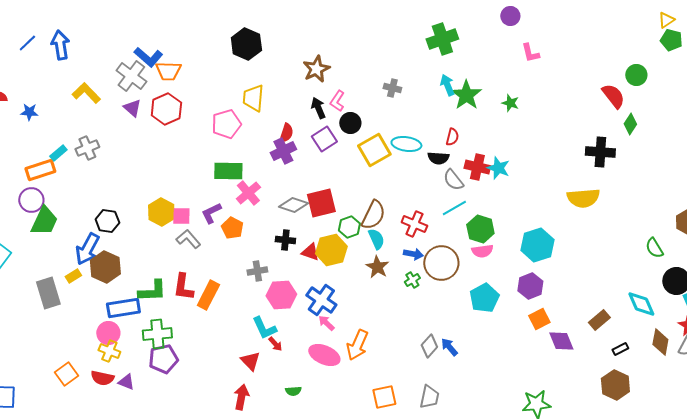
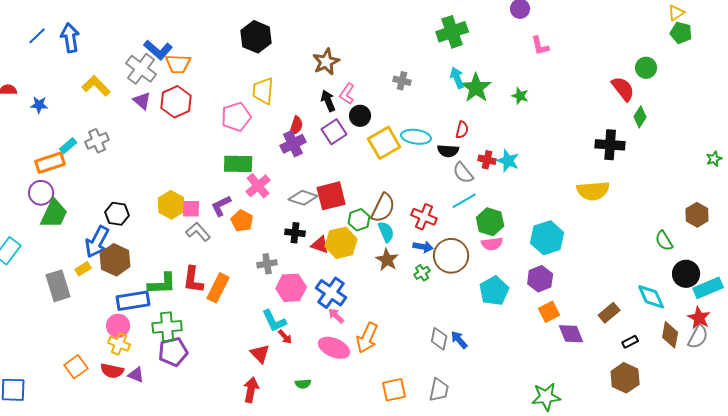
red cross: (477, 167) -> (487, 160), size x0.7
gray diamond: (429, 346) -> (439, 339), turned -30

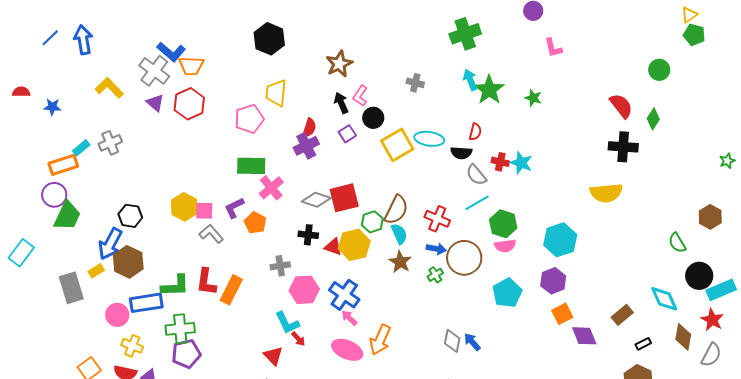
red semicircle: (623, 89) -> (621, 106), moved
purple square: (334, 132) -> (347, 134), size x0.7
pink circle: (118, 326) -> (117, 315), moved
gray semicircle: (698, 337) -> (711, 355), moved

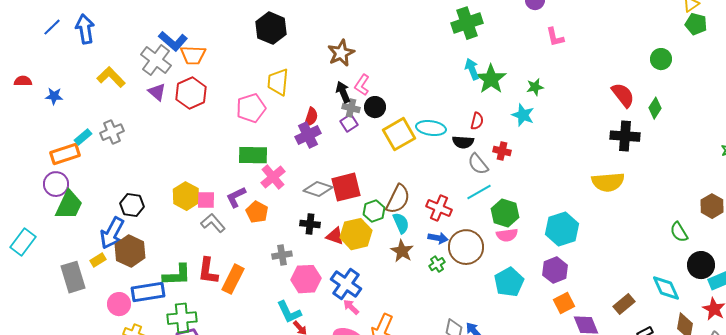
gray cross: (415, 83) -> (351, 108), moved
green star: (533, 98) -> (535, 87), turned -30
cyan star: (521, 163) -> (523, 115), moved

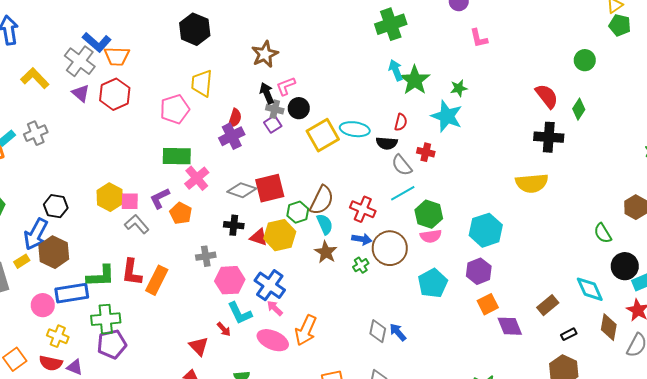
pink L-shape: (362, 85) -> (286, 86), turned 35
cyan star: (523, 115) -> (447, 116), size x1.4
cyan L-shape: (289, 312) -> (240, 313), moved

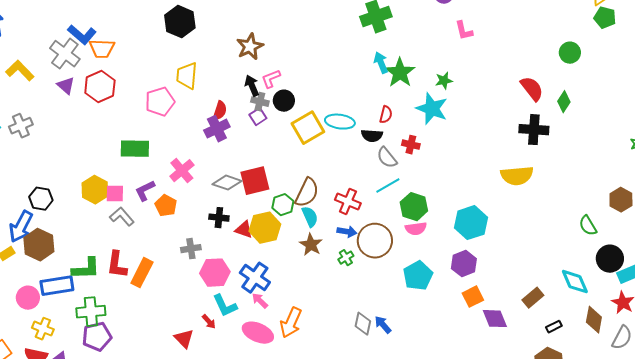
green rectangle: (177, 156) -> (135, 149), moved

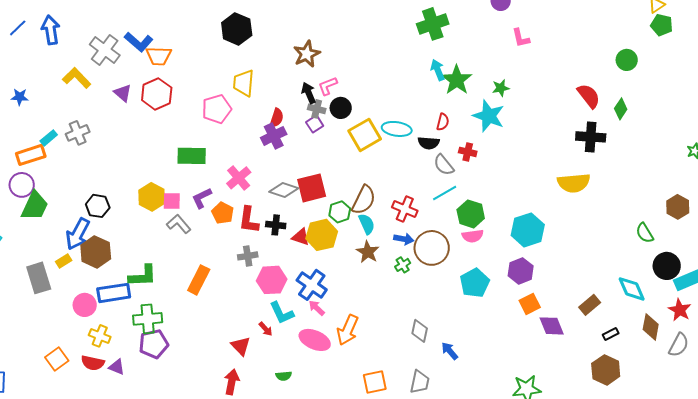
gray cross: (65, 54) -> (105, 50), moved
red L-shape: (117, 265) -> (249, 220), moved
blue arrow: (383, 325) -> (450, 351), moved

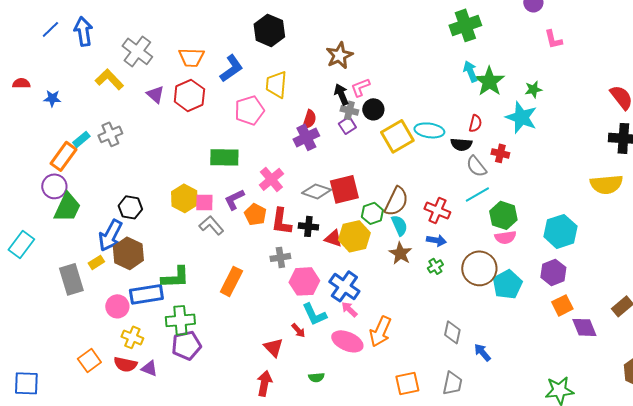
blue L-shape: (139, 42) -> (231, 68), moved, turned -76
orange rectangle: (31, 155) -> (63, 156), turned -36
brown circle: (432, 248) -> (479, 268), moved

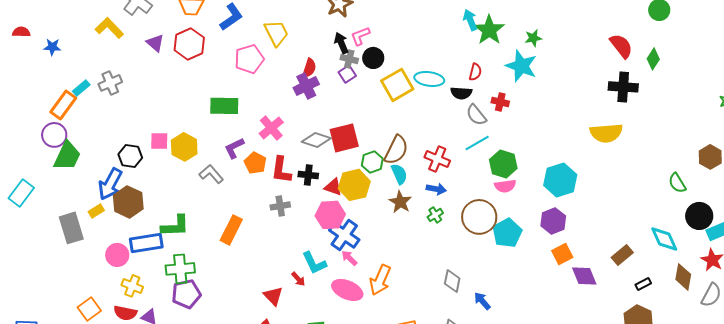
yellow trapezoid: (276, 84) -> (276, 33), turned 148
pink square: (204, 202) -> (159, 141), moved
pink hexagon: (304, 281) -> (330, 215), moved

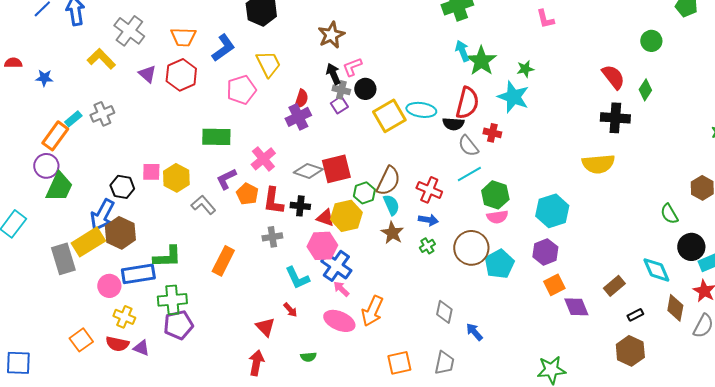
red semicircle: (475, 72) -> (467, 103), size x1.8
yellow rectangle: (96, 211) -> (88, 242), size x2.0
cyan L-shape: (314, 263) -> (297, 278), moved

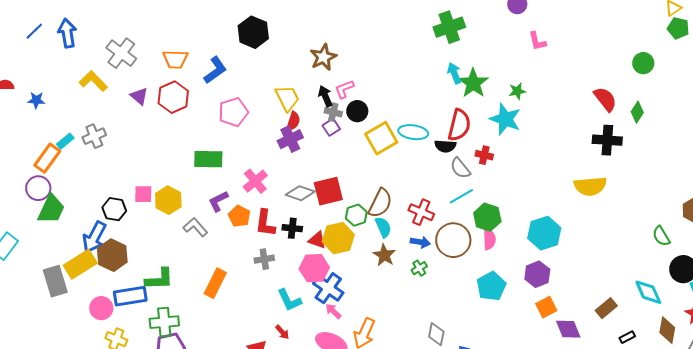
yellow trapezoid: (268, 64) -> (287, 98), moved
pink semicircle: (497, 217) -> (489, 239), turned -85
brown circle: (471, 248) -> (453, 240), moved

